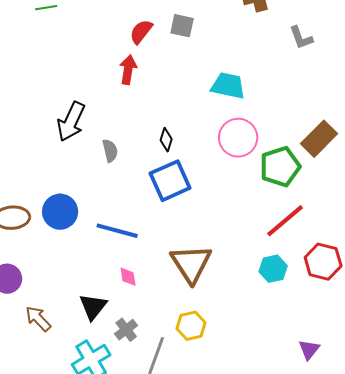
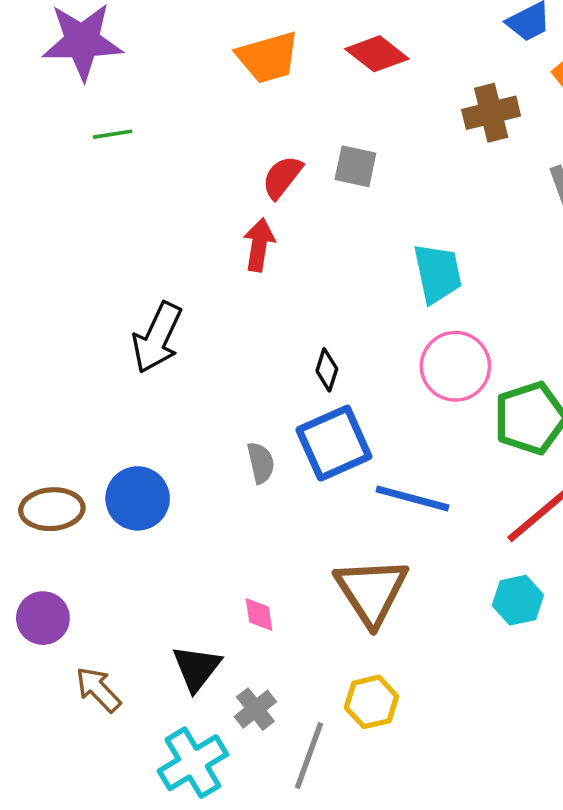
cyan trapezoid: (228, 86) -> (438, 273), turned 66
gray semicircle: (110, 151) -> (261, 463), moved
blue line: (117, 231) -> (413, 498), moved

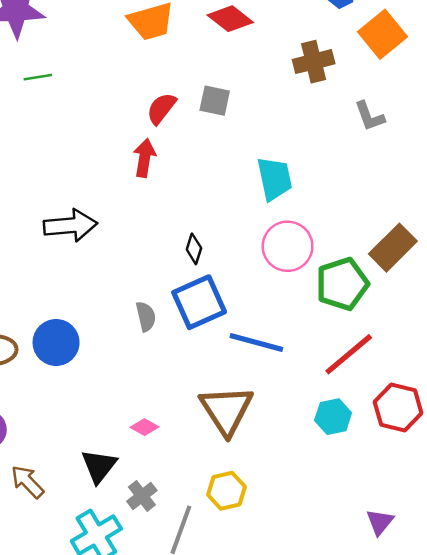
black arrow: (157, 338) -> (70, 225), turned -120
pink diamond: (259, 614) -> (144, 427), turned -52

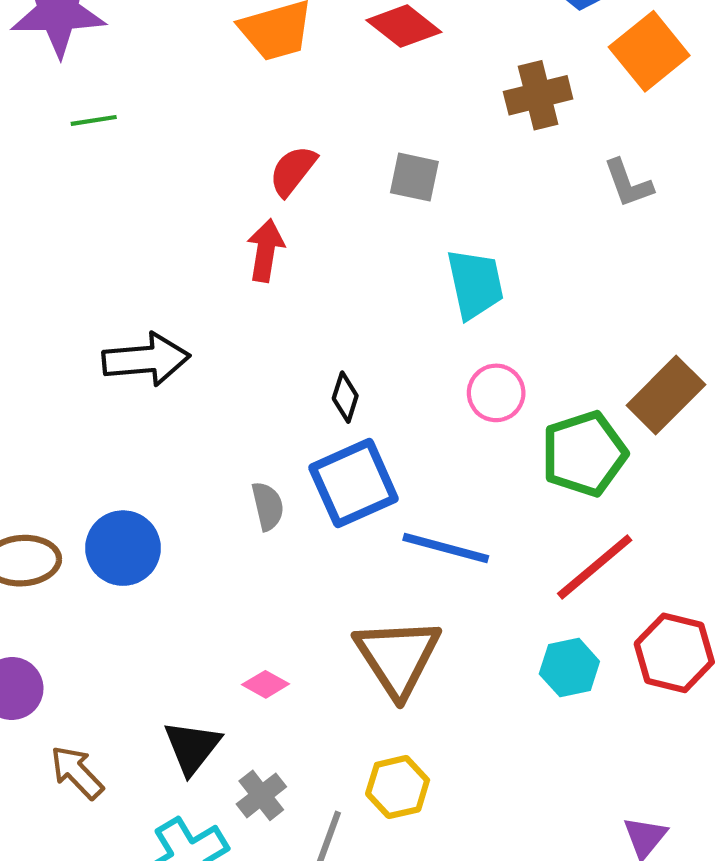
gray square: (215, 101) -> (414, 177), moved
pink circle: (288, 246) -> (496, 393), size x0.7

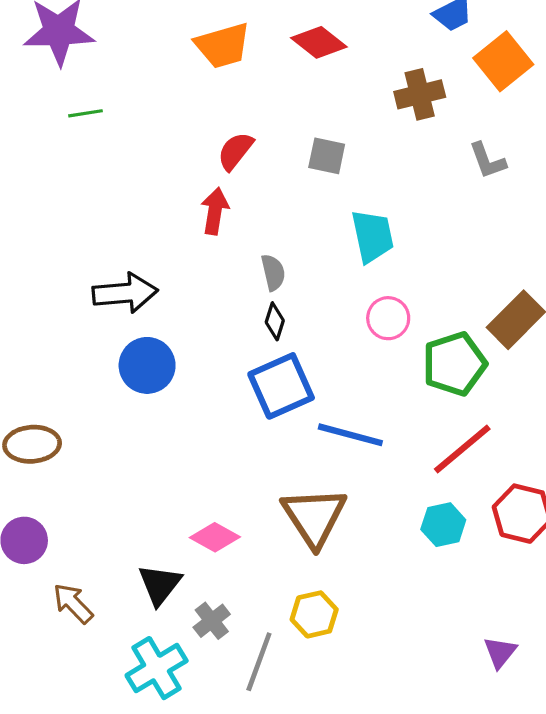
gray semicircle: (268, 506) -> (273, 272), moved
blue circle: (123, 548) -> (147, 365), moved
pink diamond: (266, 684) -> (215, 537), size x1.4

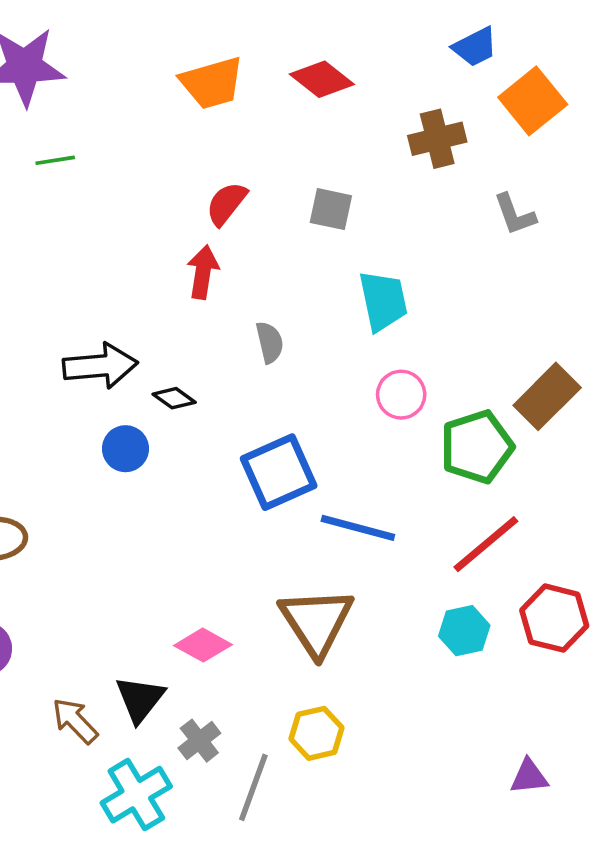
black diamond: (275, 321) -> (174, 398), moved, turned -72
blue circle: (147, 365) -> (125, 449), size x0.7
brown arrow: (73, 603) -> (75, 721), moved
purple triangle: (500, 652) -> (529, 777), turned 45

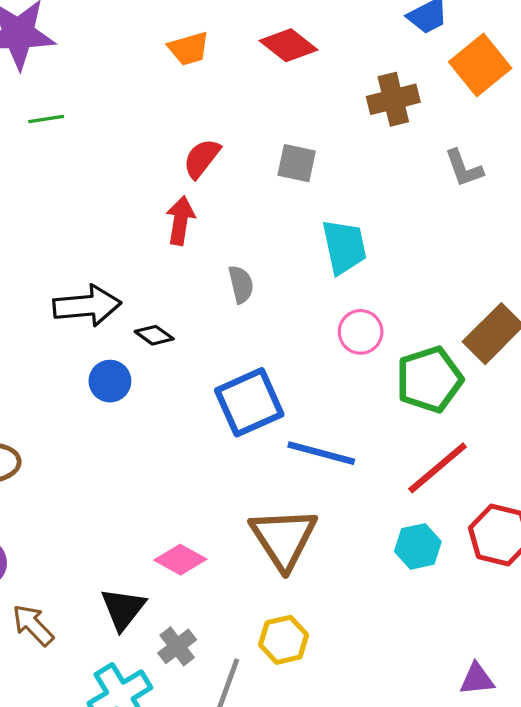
orange trapezoid: (212, 83) -> (189, 49), size x0.7
brown arrow: (75, 721) -> (33, 625), moved

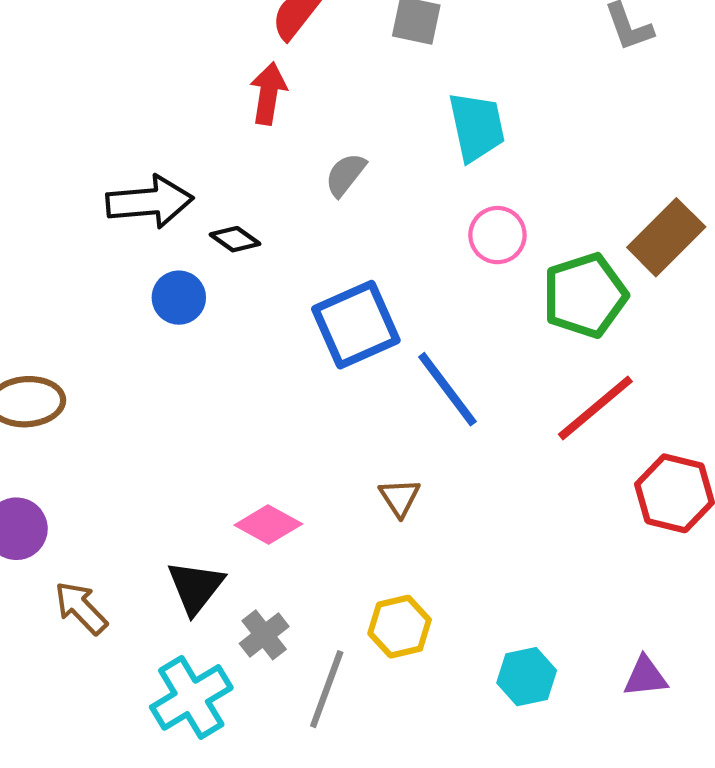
gray semicircle: (241, 284) -> (345, 175), turned -129
blue line: (321, 453) -> (447, 389), turned 38
brown triangle: (284, 538) -> (400, 497), size x0.5
cyan hexagon: (418, 546) -> (527, 677), moved

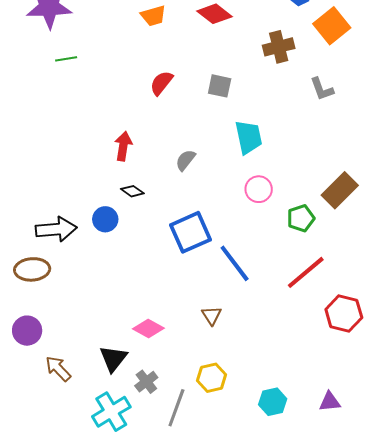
red arrow: (268, 93) -> (123, 146), moved
black arrow: (150, 202) -> (56, 229), moved
green pentagon: (585, 295) -> (301, 218), size x0.7

